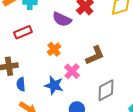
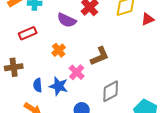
blue semicircle: (21, 84) -> (38, 85), moved

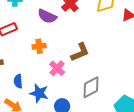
orange cross: (59, 50) -> (39, 46), turned 32
blue star: (59, 86) -> (39, 93), moved

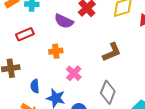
brown L-shape: (80, 52) -> (112, 52), moved
gray diamond: (91, 87) -> (108, 92), turned -40

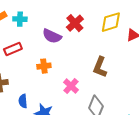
brown L-shape: (112, 52) -> (100, 67), turned 135
pink cross: (74, 73) -> (71, 86), moved

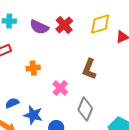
purple semicircle: (52, 36) -> (39, 27), moved
blue semicircle: (23, 101) -> (12, 103), turned 72

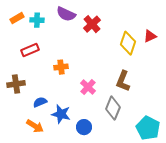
yellow diamond: (100, 24) -> (128, 43), moved, turned -55
purple semicircle: (39, 27) -> (66, 14), moved
brown L-shape: (89, 69) -> (123, 81), moved

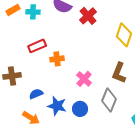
red rectangle: (30, 50) -> (37, 46), moved
blue circle: (84, 127) -> (80, 109), moved

